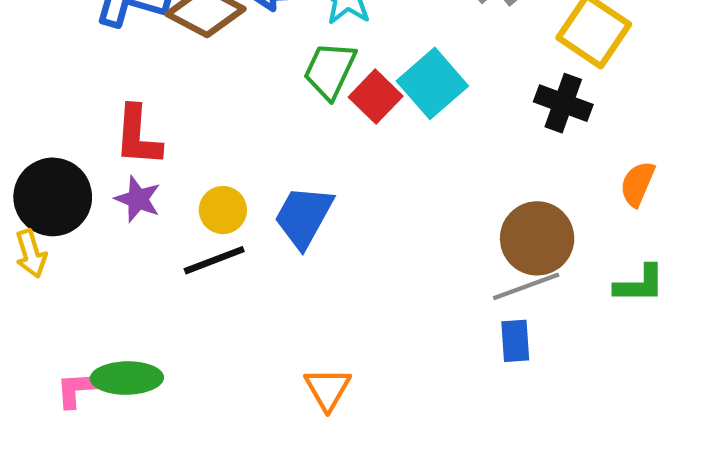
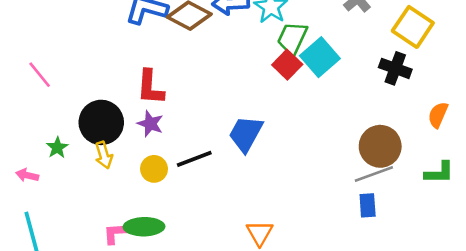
green trapezoid: (330, 70) -> (292, 38), moved
yellow circle: (223, 210) -> (154, 169), moved
yellow arrow: (31, 254) -> (104, 155), moved

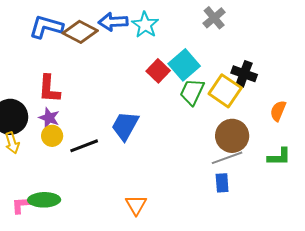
yellow square: (413, 27) -> (225, 91), moved
green trapezoid: (292, 38) -> (192, 92), moved
yellow circle: (154, 169) -> (52, 136), moved

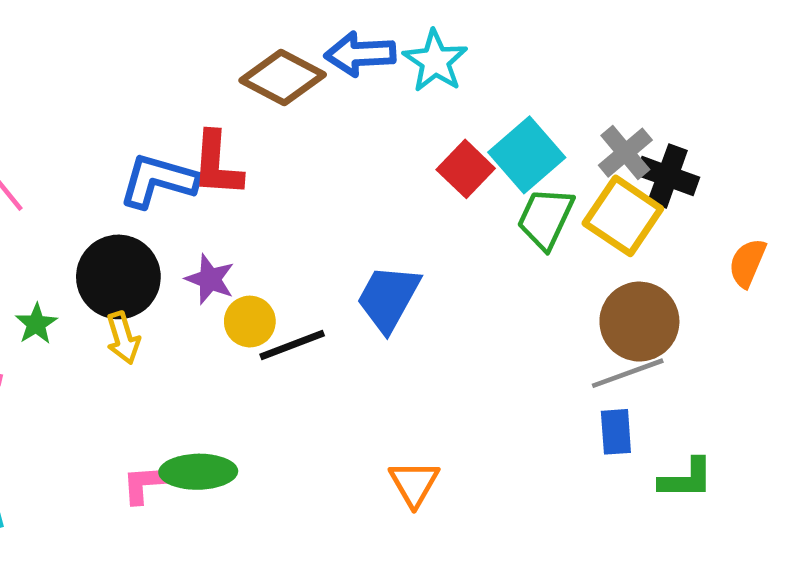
gray cross: (214, 18) -> (625, 153), moved
blue L-shape: (46, 27) -> (158, 181), moved
red L-shape: (49, 89) -> (217, 164), moved
yellow circle: (52, 136) -> (250, 322), moved
green L-shape: (279, 157) -> (686, 479), moved

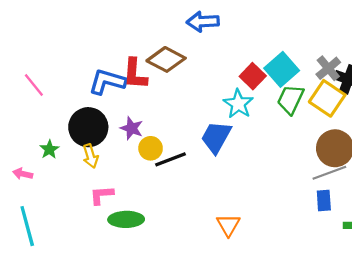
cyan star: (435, 61) -> (238, 104), moved
brown diamond: (283, 77) -> (166, 59), moved
pink L-shape: (147, 483) -> (102, 195), moved

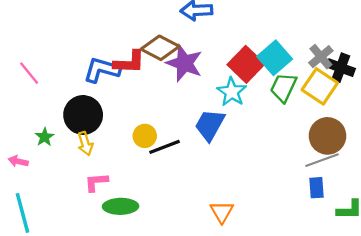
red L-shape: (135, 74) -> (129, 62), turned -92
red square: (253, 76) -> (246, 64), size x1.4
purple star: (132, 128) -> (184, 63), moved, size x1.6

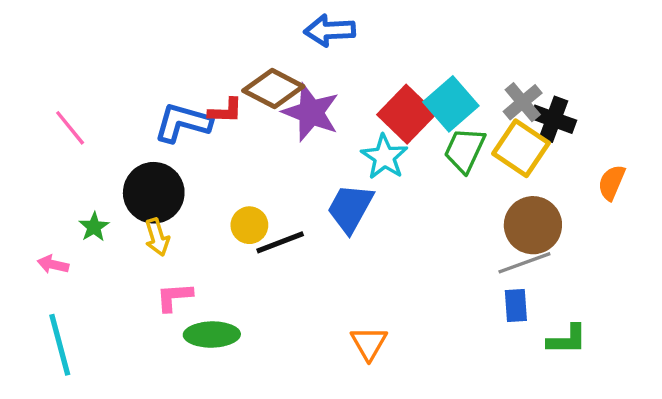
red L-shape: (129, 62) -> (225, 111), size x0.7

